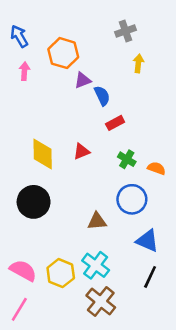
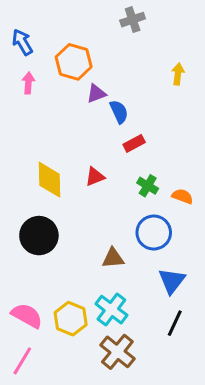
gray cross: (125, 31) -> (133, 20), moved
yellow arrow: (138, 63) -> (178, 74), moved
blue triangle: (147, 241) -> (172, 281), turned 45

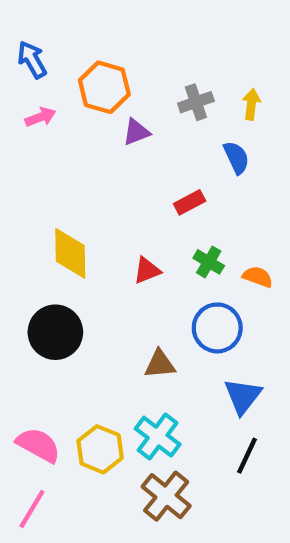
gray cross: (133, 20) -> (196, 102), moved
pink arrow: (28, 83) -> (40, 117), turned 65
blue semicircle: (119, 112) -> (236, 158), moved
red triangle: (95, 177) -> (147, 270), moved

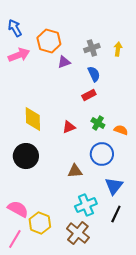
pink arrow: (40, 117) -> (19, 55), size x1.5
blue semicircle: (236, 158) -> (94, 74), moved
cyan cross: (158, 437) -> (86, 205), moved, turned 30
yellow hexagon: (100, 449) -> (40, 223), moved

